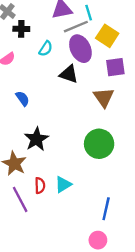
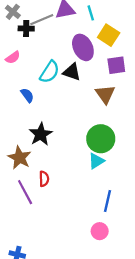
gray line: (76, 27) -> (42, 20), moved
cyan semicircle: (46, 49) -> (50, 72), moved, size x1.5
cyan triangle: (63, 184) -> (96, 161), moved

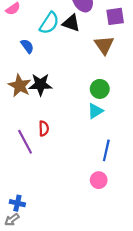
black star: (41, 134) -> (40, 85), turned 30
green circle: (101, 139) -> (100, 89), size x0.7
brown star: (19, 158) -> (20, 86), moved

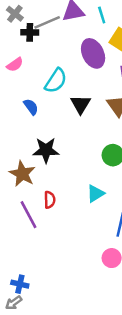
black triangle: (71, 23) -> (81, 104), moved, turned 42
brown star: (20, 86) -> (22, 174), moved
cyan triangle: (95, 111) -> (95, 194), moved

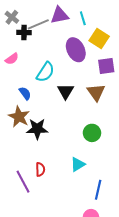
brown star: (22, 174) -> (19, 117), moved

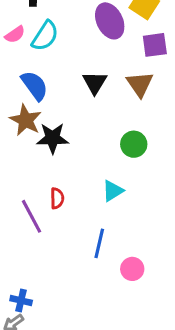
cyan semicircle: (45, 72) -> (45, 36), moved
blue semicircle: (25, 93) -> (35, 86), size x1.5
blue line: (98, 190) -> (99, 243), moved

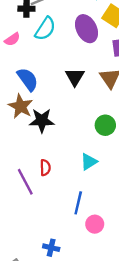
cyan semicircle: (45, 36) -> (45, 29), moved
pink circle: (132, 269) -> (95, 224), moved
blue cross: (21, 300) -> (51, 248), moved

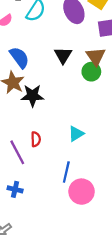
green circle: (105, 125) -> (91, 72), moved
pink circle: (95, 224) -> (82, 192), size x1.5
blue cross: (51, 248) -> (15, 189), moved

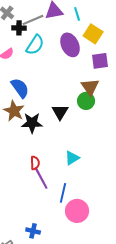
black triangle: (63, 55) -> (60, 112), moved
purple line: (17, 152) -> (41, 178), moved
blue cross: (15, 189) -> (33, 231), moved

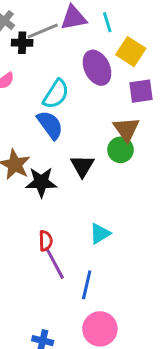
cyan semicircle: (35, 45) -> (56, 94), moved
blue semicircle: (20, 88) -> (50, 125), moved
pink circle: (77, 211) -> (100, 329), moved

